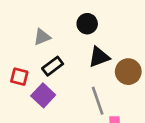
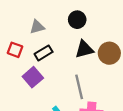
brown circle: (128, 72) -> (109, 53), moved
red square: (19, 77) -> (15, 50), moved

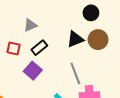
black circle: (77, 20) -> (91, 13), moved

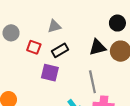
purple square: (33, 71) -> (50, 73), turned -36

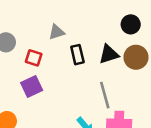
black rectangle: (60, 50) -> (77, 55), moved, turned -70
purple square: (50, 73) -> (32, 86), moved, turned -36

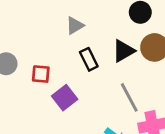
gray triangle: (57, 32) -> (75, 26), moved
purple square: (32, 86) -> (65, 98), moved

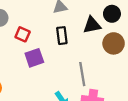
black triangle: (123, 51) -> (92, 25), moved

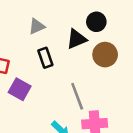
purple square: (34, 58) -> (20, 89), turned -30

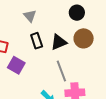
gray triangle: (37, 26) -> (30, 16), turned -48
black triangle: (77, 39) -> (59, 42), moved

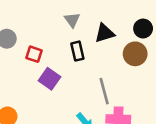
black circle: (77, 13) -> (143, 29), moved
black triangle: (59, 42) -> (105, 33), moved

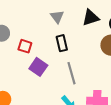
black triangle: (105, 33) -> (91, 18), moved
gray line: (104, 91) -> (72, 73), moved

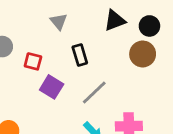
gray triangle: (57, 17) -> (59, 21), moved
gray line: (72, 73) -> (94, 92), turned 65

